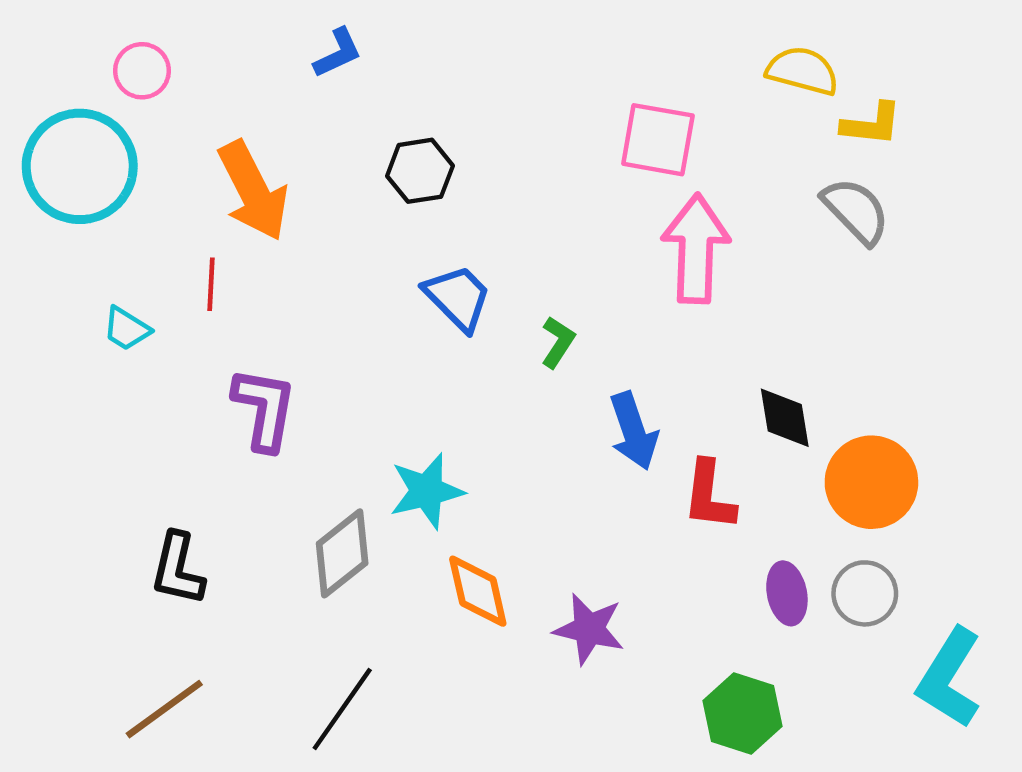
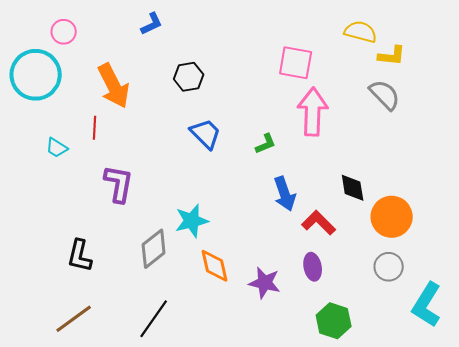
green L-shape: (558, 342) -> (266, 144), moved, turned 35
red L-shape: (709, 496) -> (319, 223), turned 128
purple ellipse: (787, 593) -> (313, 267), moved

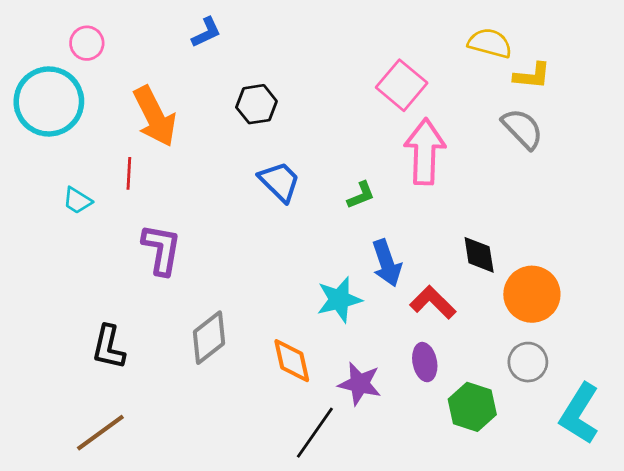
pink square: (296, 63) -> (402, 85), turned 30
cyan star: (192, 221) -> (339, 300), moved
black line: (154, 319) -> (315, 433), moved
green hexagon: (334, 321) -> (472, 407), moved

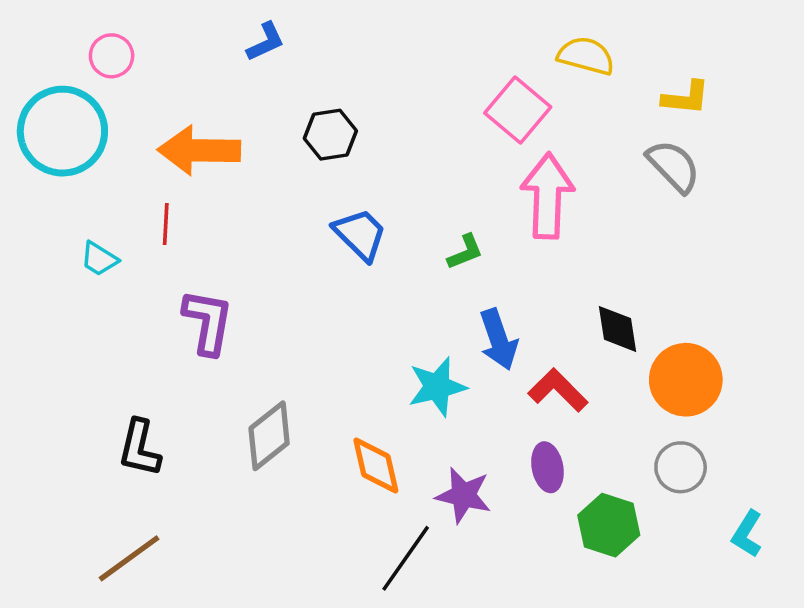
yellow semicircle: (490, 43) -> (586, 56), moved
orange arrow: (155, 116) -> (199, 150), turned 118
cyan L-shape: (579, 414) -> (747, 534), size x0.6

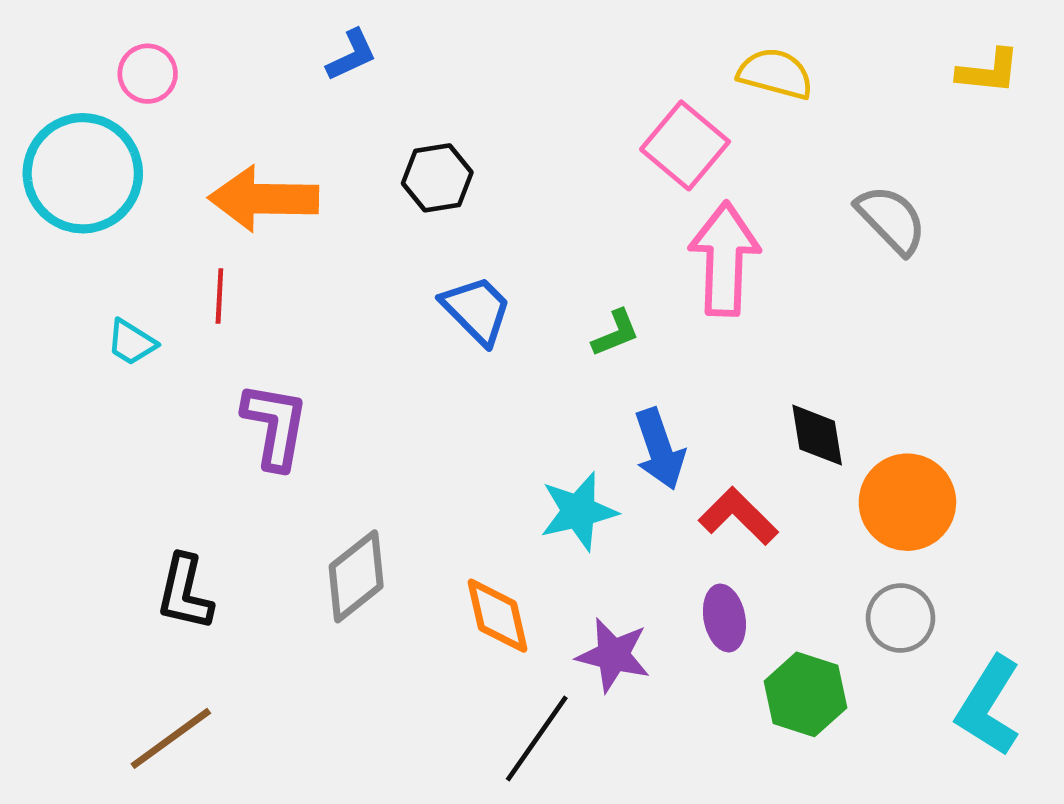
yellow L-shape: (686, 98) -> (989, 71), moved
cyan L-shape: (747, 534) -> (989, 706), size x1.6

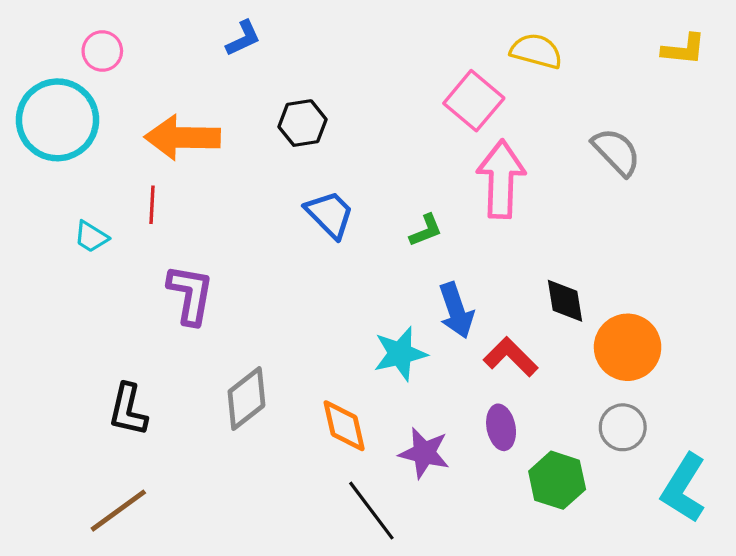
black line: (537, 738) -> (371, 511), turned -72

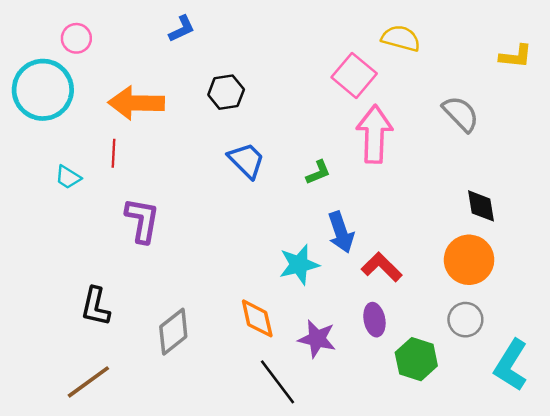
yellow L-shape: (684, 49) -> (516, 56), moved
black diamond: (565, 301) -> (481, 206), moved
gray diamond: (246, 398) -> (173, 332), moved

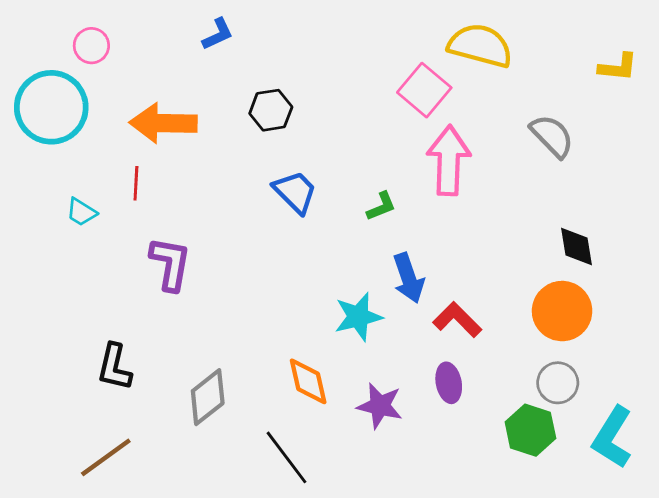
yellow semicircle: (401, 38) -> (480, 46), size x1.4
green hexagon: (416, 359) -> (530, 430), moved
black line: (277, 382) -> (287, 457), moved

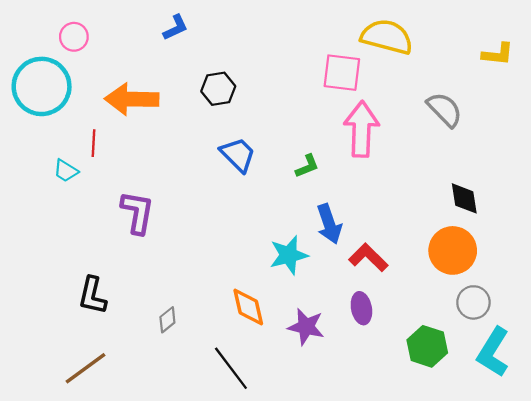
pink square: (424, 90) -> (342, 73), turned -33
red line: (136, 183) -> (94, 143), moved
gray circle: (558, 383) -> (473, 302), moved
gray diamond: (208, 397) -> (167, 320), size x0.6

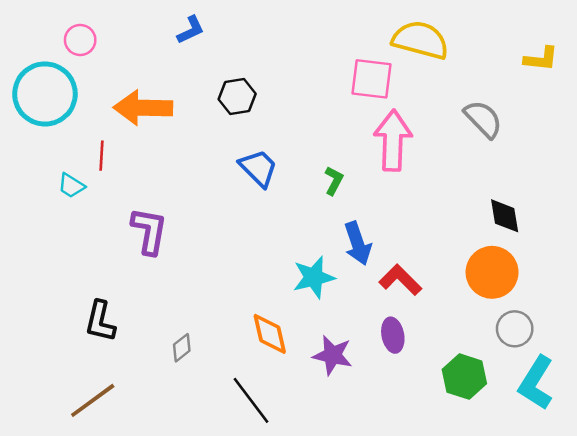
green L-shape: (307, 166) -> (334, 181), turned -40

